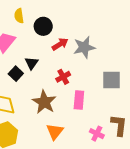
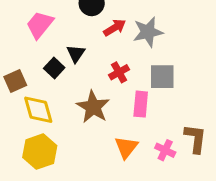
gray square: (112, 80) -> (162, 77), moved
orange triangle: (55, 131) -> (126, 147), moved

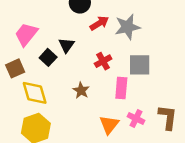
pink trapezoid: (40, 25) -> (26, 34), moved
brown star: (93, 107) -> (81, 90), size x0.6
pink cross: (165, 150) -> (136, 119), moved

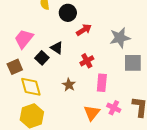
gray star: (127, 27) -> (120, 38), moved
black triangle: (66, 45) -> (57, 48), turned -32
gray square: (140, 65) -> (133, 63), moved

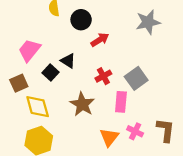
gray star: (120, 38) -> (148, 22), moved
gray square: (133, 63) -> (136, 78), moved, turned -36
brown star: (69, 85) -> (82, 104), size x1.5

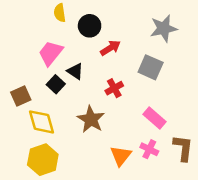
pink trapezoid: (29, 50) -> (51, 53), moved
gray square: (136, 78) -> (151, 67), moved, turned -30
pink rectangle: (121, 102) -> (155, 118), moved, turned -54

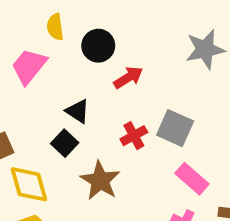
pink trapezoid: (51, 53) -> (29, 66), moved
gray square: (151, 67) -> (175, 128), moved
black square: (56, 84) -> (65, 143), moved

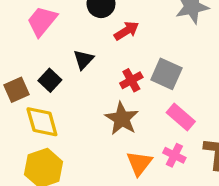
black triangle: (78, 111) -> (83, 60), turned 40
black square: (65, 143) -> (50, 80), moved
brown star: (100, 181) -> (122, 119), moved

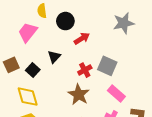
brown square: (16, 90) -> (11, 65), moved

